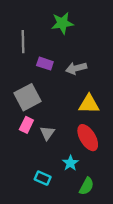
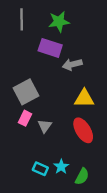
gray line: (23, 42) -> (22, 19), moved
purple rectangle: (45, 64) -> (50, 48), moved, size x1.5
cyan star: (70, 163) -> (61, 167), moved

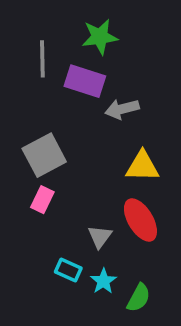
gray line: (22, 19) -> (42, 59), moved
gray triangle: (45, 126) -> (100, 237), moved
cyan rectangle: (40, 169) -> (68, 270), moved

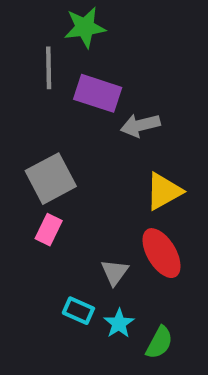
green star: (100, 37) -> (85, 27), moved
yellow triangle: (142, 166) -> (164, 191), turned -30

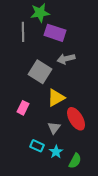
purple rectangle: (98, 93) -> (55, 33), moved
gray square: (51, 179) -> (40, 72), moved, turned -30
yellow triangle: (164, 191) -> (56, 98), moved

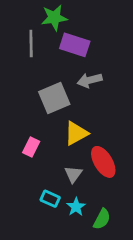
gray square: (40, 72) -> (54, 98), turned 35

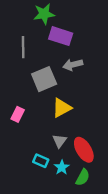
gray line: (31, 43) -> (23, 47), moved
pink rectangle: (31, 147) -> (18, 114), moved
red ellipse: (103, 162) -> (84, 150), moved

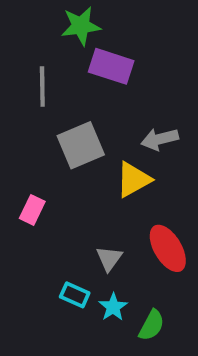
gray arrow: (73, 65) -> (160, 139), moved
yellow triangle: (62, 108) -> (133, 180), moved
red ellipse: (84, 150) -> (168, 248), moved

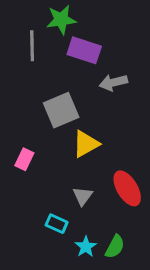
gray line: (42, 87) -> (32, 46), moved
gray arrow: (160, 139) -> (113, 83), moved
yellow triangle: (133, 180) -> (86, 144), moved
cyan star: (113, 307) -> (86, 247), moved

